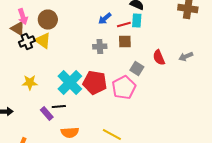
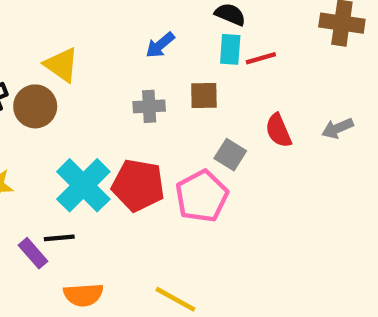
brown circle: (48, 20) -> (35, 106), moved
red line: (124, 24) -> (261, 58), moved
yellow triangle: (43, 40) -> (61, 65), moved

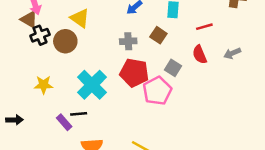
red line: (261, 58) -> (204, 27), moved
brown square: (204, 95) -> (158, 35), turned 35
red pentagon: (138, 185) -> (134, 73), moved

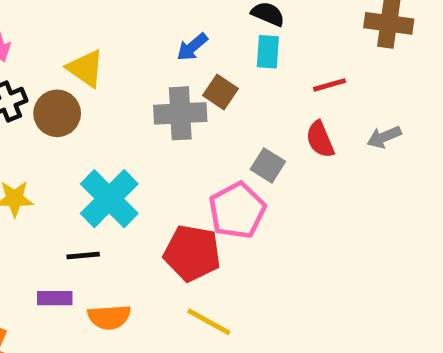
brown square: (158, 35) -> (221, 92), moved
gray cross: (128, 41) -> (180, 113), size x1.5
red pentagon: (134, 73) -> (192, 253), moved
purple rectangle: (64, 122) -> (55, 298), moved, turned -49

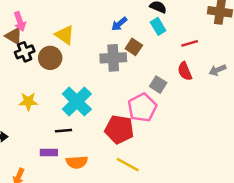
cyan rectangle: (268, 52) -> (158, 26), turned -35

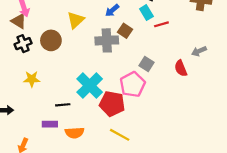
yellow triangle: (65, 35) -> (76, 20), moved, turned 42
red line: (190, 43) -> (161, 24), moved
black cross: (25, 52) -> (23, 44), moved
red semicircle: (185, 71) -> (181, 68), moved
cyan cross: (77, 102) -> (90, 86), moved

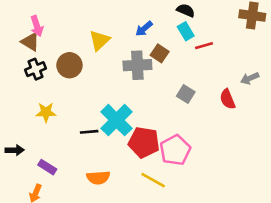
pink pentagon: (132, 84) -> (175, 150), moved
black line: (63, 105) -> (89, 132), moved
purple rectangle: (50, 124) -> (47, 167), moved, turned 32

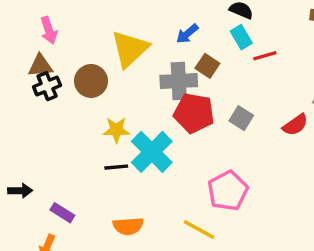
yellow triangle: (100, 40) -> (130, 49), size x1.4
brown triangle: (30, 42) -> (40, 66), moved, turned -36
red semicircle: (228, 99) -> (295, 125), turned -102
yellow star: (46, 112) -> (116, 130), moved
red pentagon: (144, 142) -> (194, 113), moved

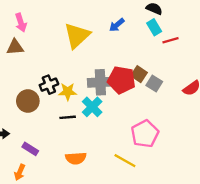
brown square: (207, 66) -> (139, 74), moved
brown circle: (91, 81) -> (28, 101), moved
gray cross: (179, 81) -> (100, 82), moved
black cross: (47, 86) -> (49, 85), moved
cyan cross: (152, 152) -> (92, 107), size x0.7

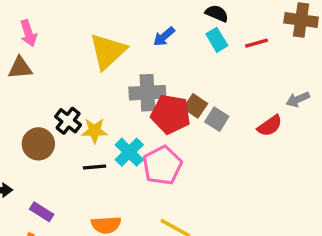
red line: (171, 40) -> (256, 43), moved
gray cross: (100, 82) -> (147, 93), moved
black cross: (49, 85) -> (68, 121), turned -30
pink pentagon: (145, 134) -> (162, 165), moved

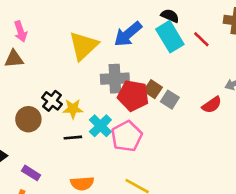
blue arrow: (164, 37) -> (128, 34), size x1.6
cyan rectangle: (217, 40) -> (170, 37), size x1.6
red line: (256, 43) -> (201, 39), turned 60

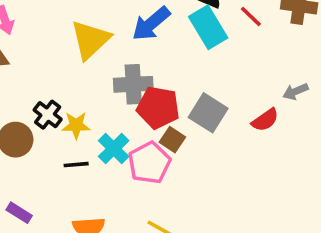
red line: (201, 39) -> (251, 17), moved
brown square: (153, 89) -> (172, 140), moved
gray square: (170, 100) -> (208, 113), size x1.5

